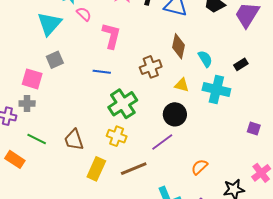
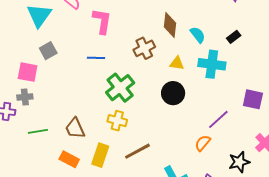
purple square: (254, 129) -> (253, 99), size x1.5
green line: (37, 139) -> (38, 131), turned -30
purple line: (162, 142) -> (218, 119), moved
orange rectangle: (15, 159) -> (69, 159), moved

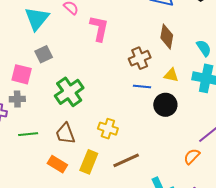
cyan semicircle: (198, 35) -> (204, 48), moved
blue line: (96, 58) -> (142, 87), moved
green cross: (120, 88) -> (69, 92), moved

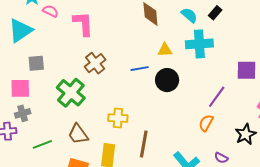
cyan triangle: (37, 19) -> (20, 31), turned 32
gray square: (44, 54) -> (36, 63), turned 36
brown cross: (140, 58) -> (95, 63), moved
brown line: (126, 160) -> (144, 144), turned -40

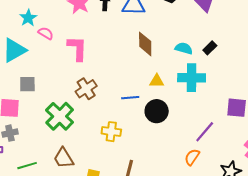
cyan semicircle: (189, 15) -> (184, 48), turned -30
yellow cross: (118, 118) -> (111, 132), moved

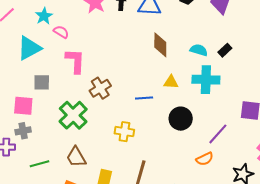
pink L-shape: (77, 48) -> (75, 61), moved
black circle: (157, 111) -> (181, 119), moved
orange semicircle: (192, 157) -> (205, 159), turned -150

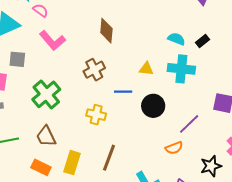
brown diamond: (160, 45) -> (106, 31), moved
pink L-shape: (75, 61) -> (52, 40), turned 132
brown cross: (100, 88) -> (94, 70), moved
blue line: (144, 98) -> (123, 92), moved

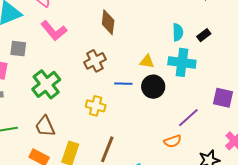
cyan semicircle: (176, 39) -> (178, 32), turned 66
black circle: (153, 106) -> (153, 87), moved

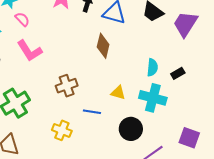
brown diamond: (108, 22) -> (103, 46), moved
black circle: (153, 87) -> (131, 129), moved

